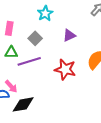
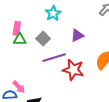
green triangle: (11, 52) -> (20, 40), moved
purple line: (29, 61) -> (54, 58), moved

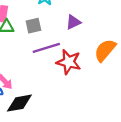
gray square: (43, 39) -> (33, 26), turned 32

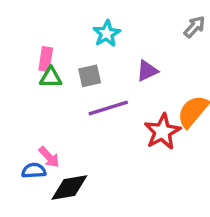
red star: (69, 62) -> (162, 132), moved, turned 30

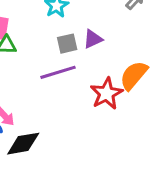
gray square: (90, 76) -> (67, 44), moved

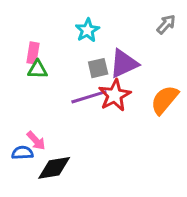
purple triangle: (93, 39) -> (124, 64), size x1.5
red star: (106, 94) -> (115, 95), moved

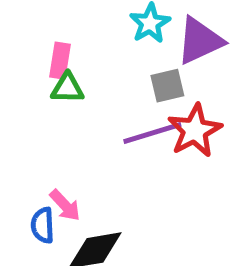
purple triangle: (124, 64) -> (200, 41), moved
blue semicircle: (22, 153) -> (43, 225), turned -90

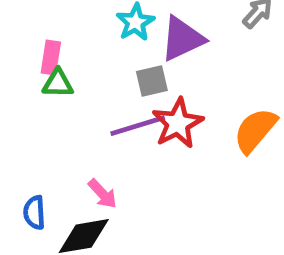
pink arrow: (65, 205) -> (102, 194), moved

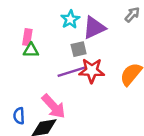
red star: (178, 123) -> (92, 71), turned 30
pink arrow: (102, 194) -> (54, 106), size x1.6

